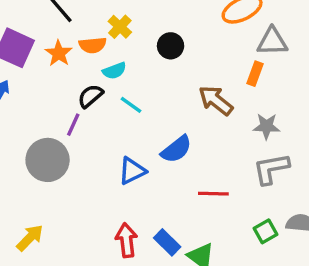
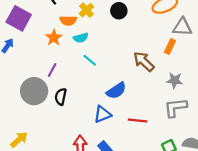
black circle: (171, 46) -> (119, 11), moved
orange star: (59, 53) -> (54, 38), moved
black semicircle: (90, 96) -> (61, 97), moved, turned -42
blue triangle: (132, 171) -> (102, 114), moved

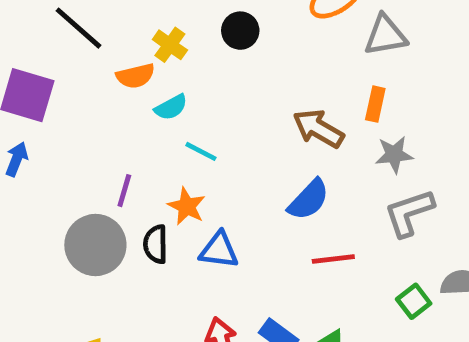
orange star: (54, 38) -> (187, 206), moved
orange rectangle: (170, 46) -> (375, 104), moved
blue semicircle: (116, 91) -> (309, 200), moved
blue triangle: (102, 114) -> (219, 250), moved, turned 42

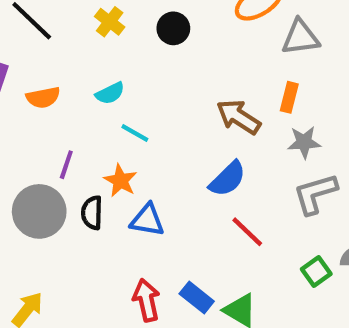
yellow cross: (170, 45) -> (110, 22), moved
orange semicircle: (136, 76) -> (43, 97), moved
red line: (333, 259) -> (247, 232), turned 48

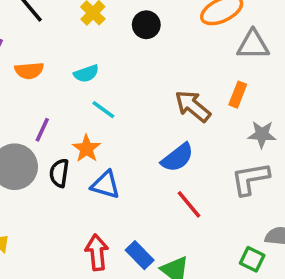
gray star: (304, 142) -> (262, 134), moved
green square: (316, 272) -> (252, 259), moved, turned -35

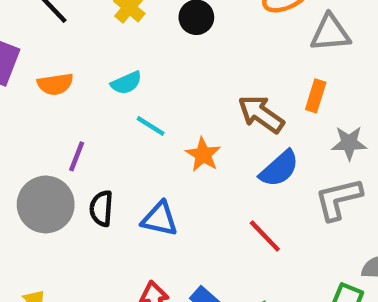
orange star: (86, 149) -> (203, 155), moved
blue semicircle: (177, 158) -> (279, 169), moved

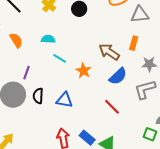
cyan semicircle: (126, 83) -> (48, 39), turned -152
orange semicircle: (55, 84) -> (16, 40), turned -112

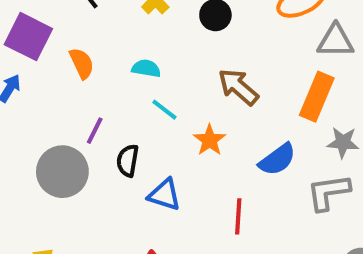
orange rectangle: (134, 43) -> (317, 97), size x1.6
brown arrow: (109, 52) -> (238, 87), moved
black semicircle: (38, 96) -> (128, 161), moved
red line: (112, 107) -> (238, 216), moved, turned 42

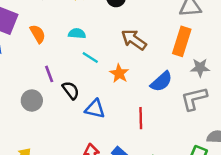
purple line: (95, 131) -> (49, 74), turned -42
black semicircle: (128, 161) -> (71, 90), turned 138
gray circle: (62, 172) -> (32, 101), size x0.7

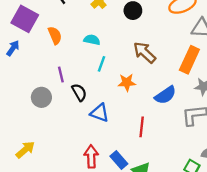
cyan line: (90, 57) -> (101, 64), turned 70
orange star: (119, 73) -> (127, 82), turned 30

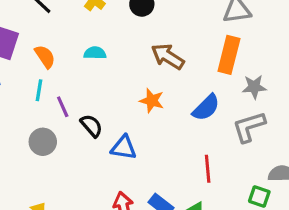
cyan line: (101, 64) -> (39, 90), moved
orange star: (127, 82) -> (152, 101), turned 30
red line: (142, 127) -> (208, 169), moved

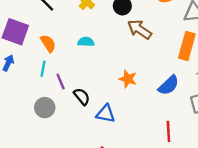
brown arrow: (168, 56) -> (139, 29), moved

